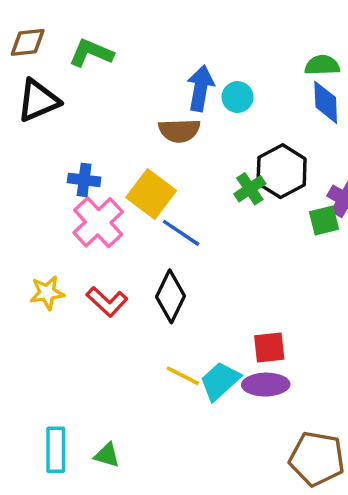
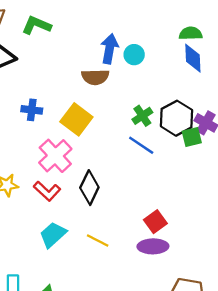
black hexagon: (282, 171) -> (176, 118), moved
pink cross: (98, 222) -> (55, 156), moved
blue line: (181, 233) -> (141, 145), moved
red square: (269, 348) -> (155, 222), turned -30
cyan trapezoid: (220, 381) -> (53, 235), moved

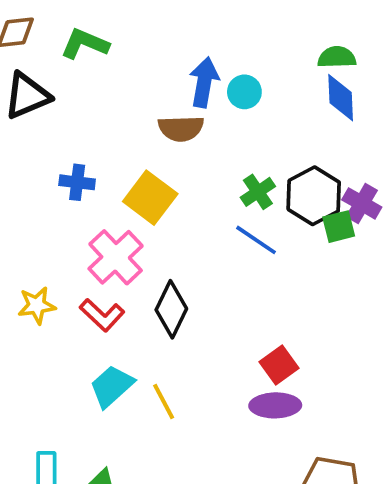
yellow line: (98, 241) -> (164, 402), moved, turned 35

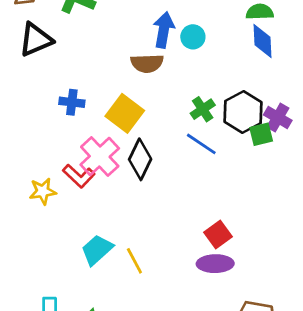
black diamond: (171, 309) -> (140, 159), moved
red L-shape: (102, 315) -> (79, 176), moved

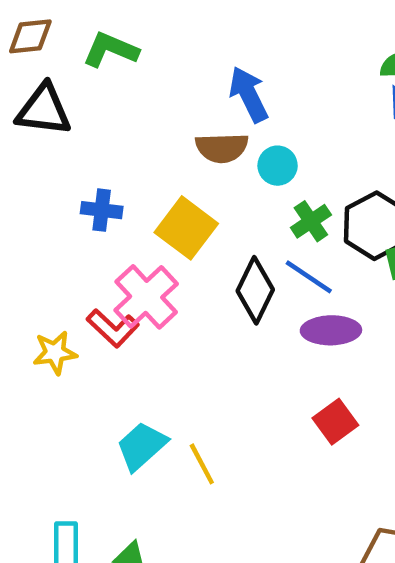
blue arrow: (164, 30) -> (249, 94), turned -36
cyan circle: (193, 37) -> (278, 166), moved
black triangle: (36, 40) -> (44, 110), turned 30
black diamond: (140, 159) -> (255, 290), moved
purple ellipse: (215, 264) -> (331, 330), moved

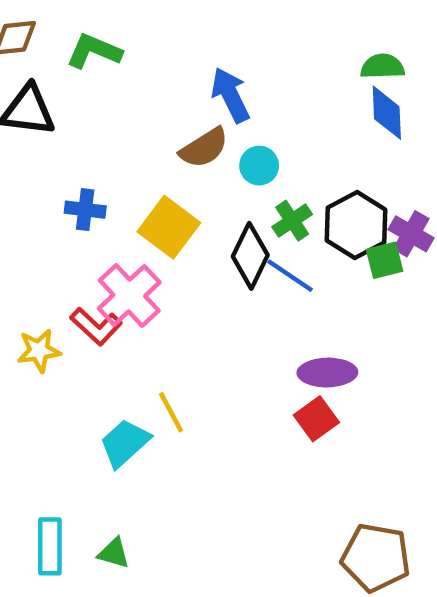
brown semicircle: (222, 148) -> (204, 148), turned -30
black diamond: (255, 290) -> (250, 256), moved
purple ellipse: (331, 330) -> (327, 373), moved
yellow line: (202, 464) -> (171, 412), moved

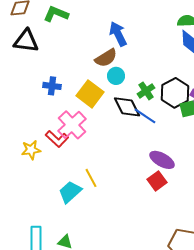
cyan circle: (259, 166) -> (116, 76), moved
black diamond: (250, 256) -> (127, 107), turned -52
purple ellipse: (327, 373) -> (162, 160), turned 30

